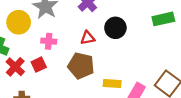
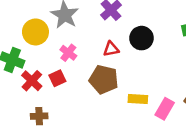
pink cross: (49, 41) -> (68, 53), turned 32

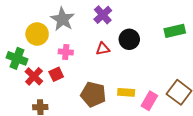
pink cross: (68, 53) -> (66, 52), turned -32
brown pentagon: (104, 80) -> (93, 94), moved

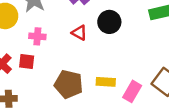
red triangle: (103, 49) -> (79, 33), turned 40
red square: (56, 74) -> (27, 61), turned 32

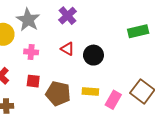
black circle: (109, 22) -> (93, 55), moved
red square: (27, 61) -> (33, 81), moved

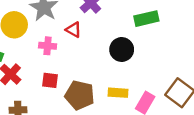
green rectangle: (138, 31) -> (146, 19), moved
red triangle: (67, 49) -> (73, 30), moved

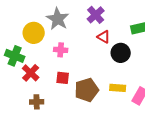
red triangle: (73, 30) -> (104, 37), moved
brown pentagon: (80, 95) -> (87, 90), turned -30

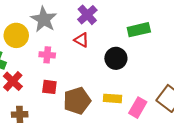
red triangle: (104, 37) -> (82, 40), moved

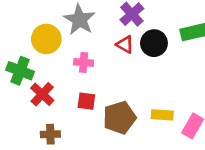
black circle: (116, 58) -> (154, 43), moved

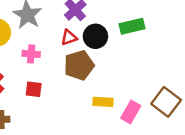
red triangle: (125, 44) -> (69, 38), turned -48
brown pentagon: (119, 118) -> (79, 65), moved

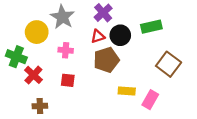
brown square: (166, 102) -> (169, 64), moved

